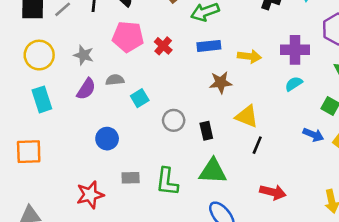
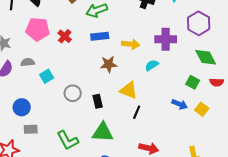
cyan semicircle: (294, 84) -> (152, 65), moved
gray rectangle: (131, 178) -> (31, 129), moved
green L-shape: (167, 182) -> (68, 140), turned -35

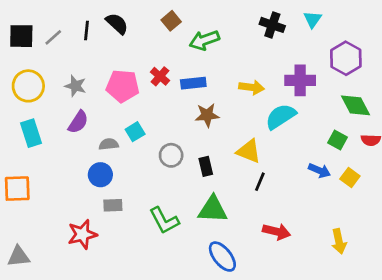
pink pentagon: (38, 29) -> (123, 86), moved
blue rectangle: (100, 36) -> (193, 83), moved
gray semicircle: (28, 62) -> (109, 144), moved
brown star: (109, 64) -> (207, 115), moved
cyan semicircle: (152, 65) -> (281, 116), size x1.6

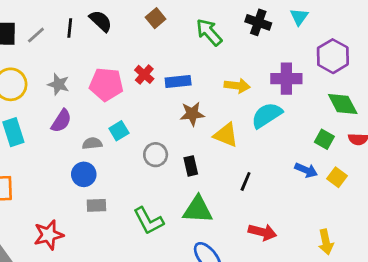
green arrow: (204, 40) -> (209, 32), moved, turned 68
yellow triangle: (249, 151) -> (226, 135), moved
red star: (82, 234) -> (49, 235), moved

